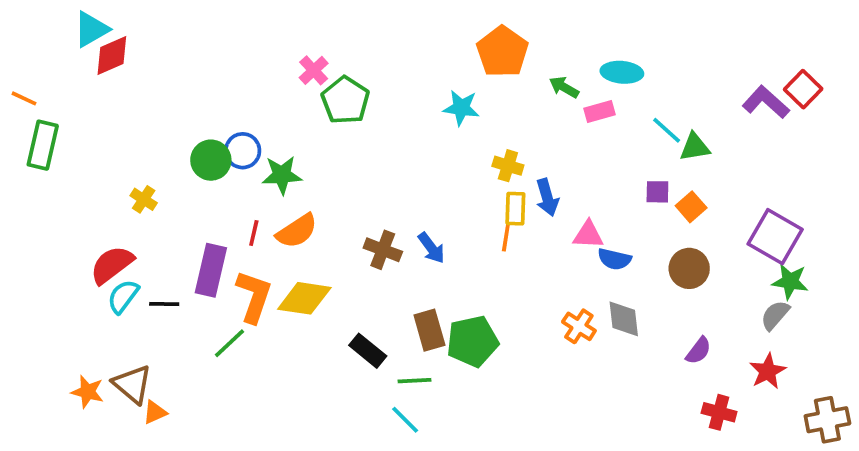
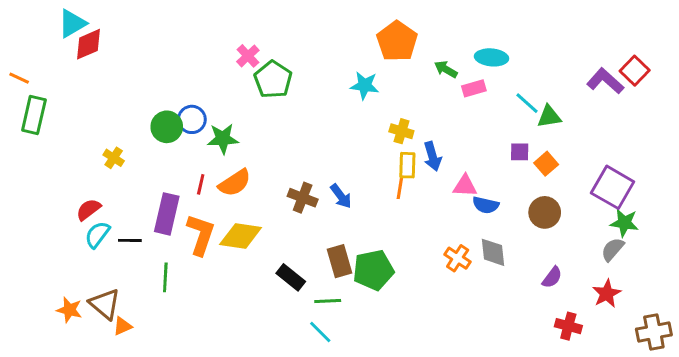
red semicircle: (112, 265) -> (89, 209), size x0.7
green line: (230, 343) -> (165, 277), moved, turned -44

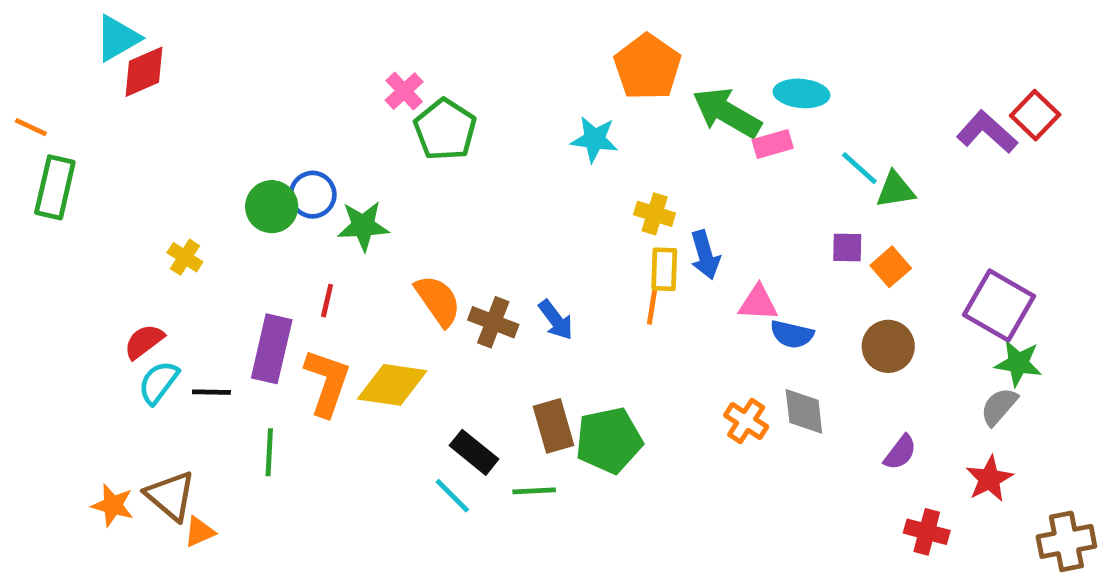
green arrow: (446, 69) -> (727, 113), size x1.8
orange semicircle: (235, 183) -> (438, 301), moved, turned -92
cyan line: (320, 332) -> (452, 496), moved

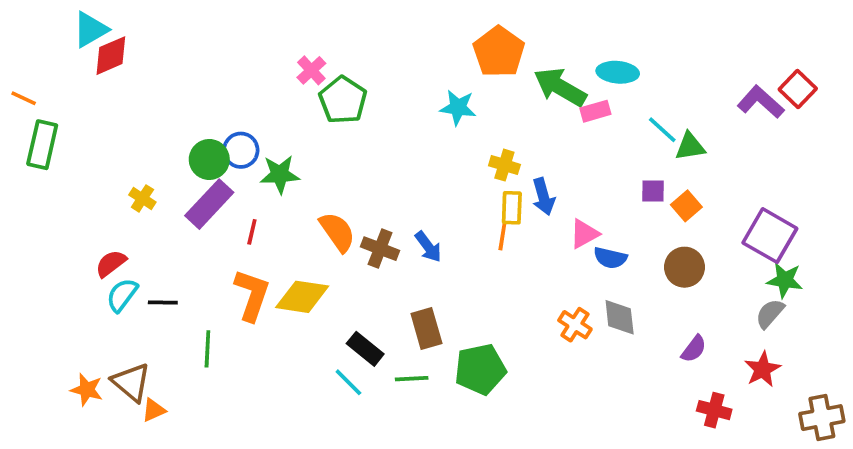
pink triangle: (758, 303) -> (584, 234), turned -32
purple rectangle: (272, 349) -> (209, 204), moved, turned 30
green pentagon: (609, 440) -> (480, 369), moved

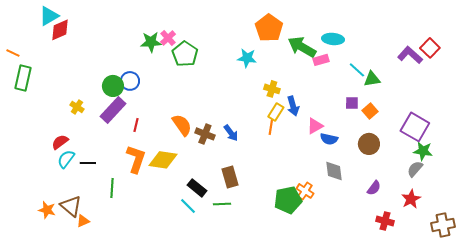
green star: (280, 174) -> (151, 42), moved
yellow rectangle: (512, 208) -> (276, 112), turned 30
orange cross: (575, 325) -> (305, 191), moved
green pentagon: (480, 369) -> (288, 200), moved

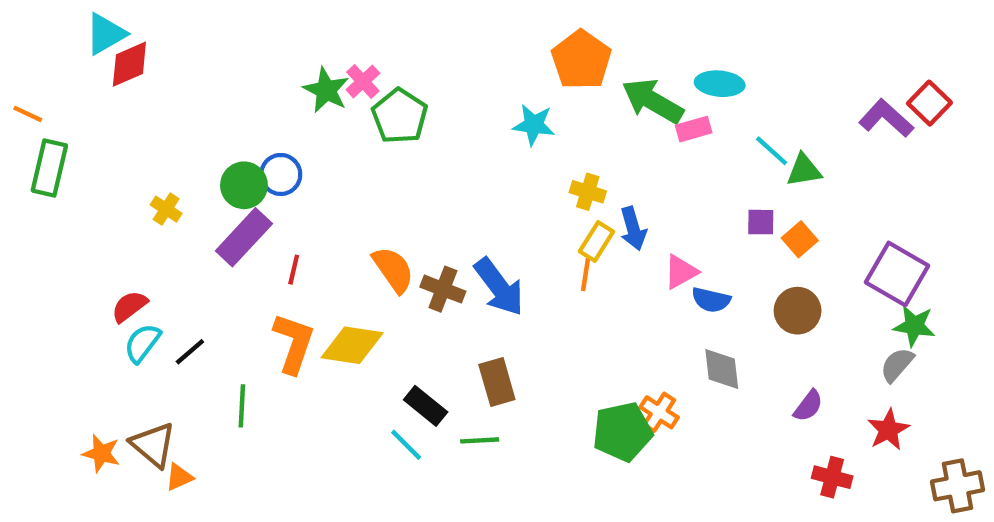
green star: (151, 42) -> (326, 90), turned 30
yellow cross: (77, 107) -> (166, 209), moved
blue arrow: (231, 133) -> (499, 287), size x1.6
black line: (88, 163) -> (190, 352), turned -42

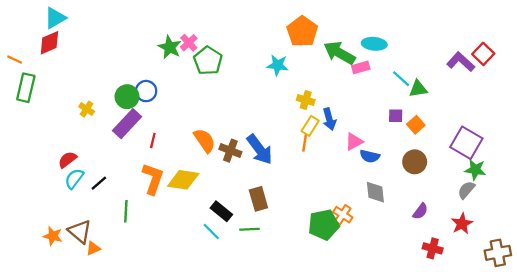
red diamond: (129, 64) -> (49, 43), moved

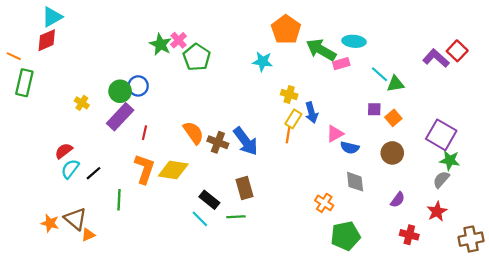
green pentagon: (324, 225) -> (346, 236), moved

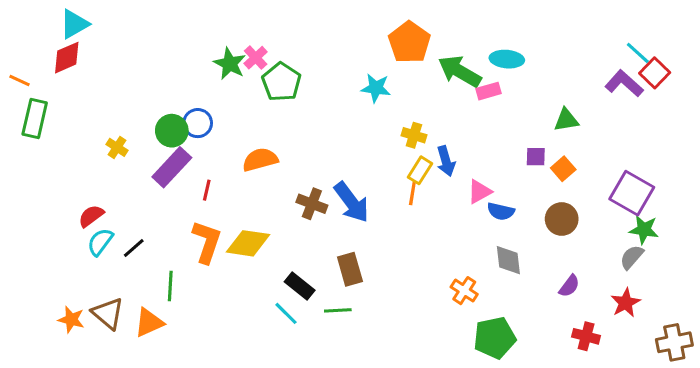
cyan line: (380, 74) -> (638, 53), moved
orange semicircle: (193, 133) -> (260, 160), moved, turned -70
orange triangle: (88, 235) -> (149, 323), moved, size x1.5

